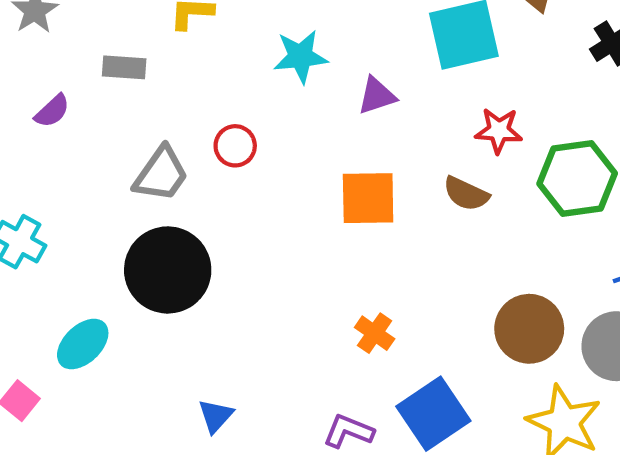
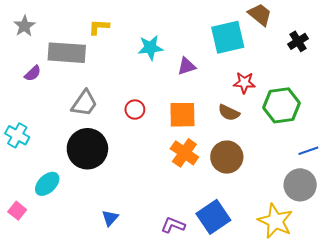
gray rectangle: (124, 67) -> (67, 53), size x1.8
red circle: (235, 146) -> (135, 110), moved
brown circle: (529, 329) -> (227, 157), moved
orange cross: (375, 333) -> (184, 153), moved, size x1.5

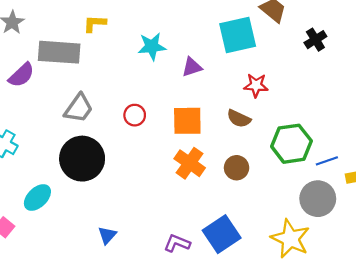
purple semicircle: (33, 73) -> (21, 75), size x1.4
green hexagon: (282, 105) -> (291, 144), moved
brown circle: (227, 157) -> (237, 168), size x0.7

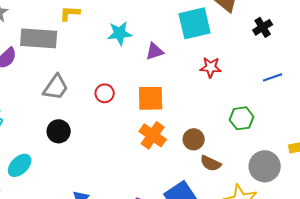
brown semicircle: (239, 119) -> (211, 163), moved
green hexagon: (291, 144) -> (242, 118), size x0.7
black circle: (82, 159) -> (59, 131), size x0.6
blue line: (327, 161) -> (273, 77), moved

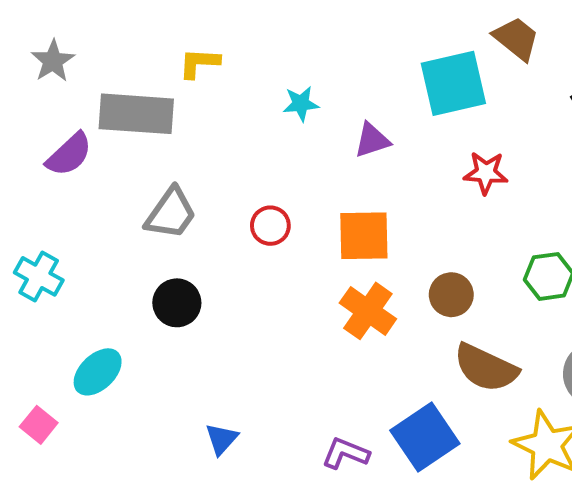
cyan star: (120, 33) -> (301, 104), size x0.7
brown circle: (194, 139) -> (451, 295), moved
brown semicircle: (211, 163) -> (486, 368), size x1.5

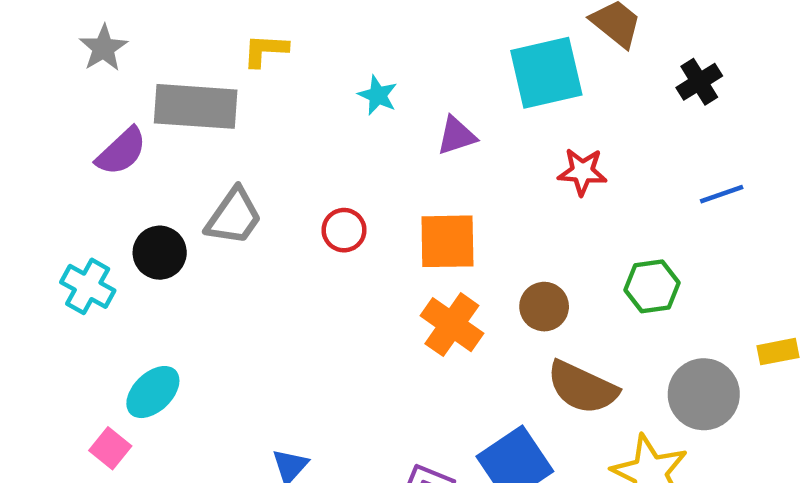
cyan star: (301, 104) -> (378, 95), turned 30
black circle: (177, 303) -> (160, 253), moved
pink square: (39, 425) -> (110, 448), moved

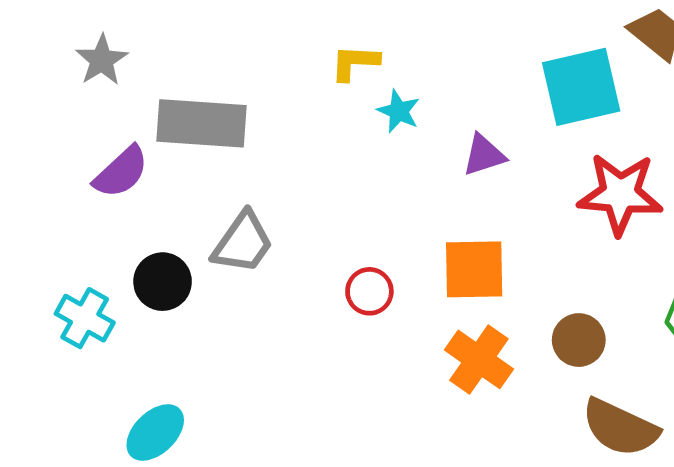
yellow L-shape: (265, 50) -> (355, 63), moved
red star: (582, 172) -> (620, 194), size x1.6
red circle: (344, 230) -> (369, 291), moved

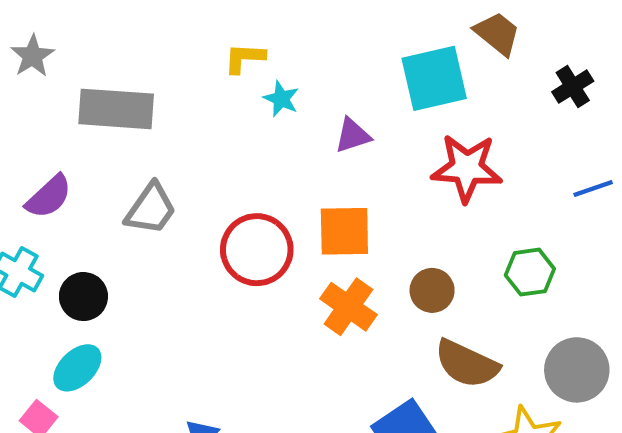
purple semicircle: (121, 172) -> (49, 197), moved
black circle: (163, 282) -> (83, 297), moved
red circle: (369, 291) -> (257, 250), size x1.8

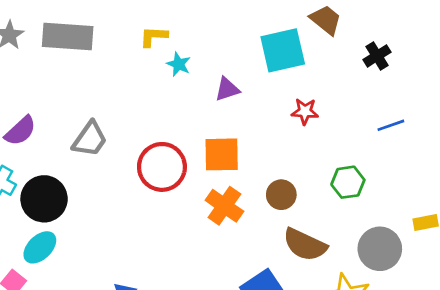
gray rectangle: (116, 109) -> (68, 36), moved
red star: (467, 168) -> (305, 111), size x0.6
black circle: (83, 297) -> (44, 199), size x1.4

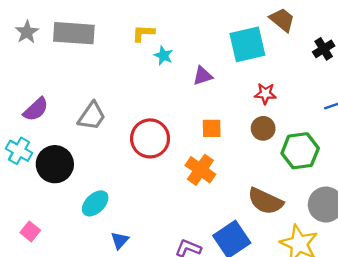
orange square: (222, 154) -> (212, 128), moved, size x0.7
green hexagon: (348, 182) -> (300, 151), size x1.4
brown circle: (281, 195) -> (263, 128), moved
cyan ellipse: (40, 247) -> (95, 203), moved

